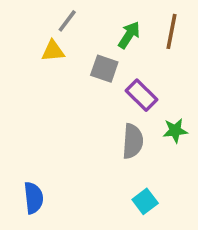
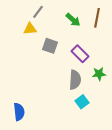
green arrow: (129, 35) -> (73, 20), turned 98
gray square: (104, 69) -> (50, 46), moved
cyan square: (145, 201) -> (82, 102), moved

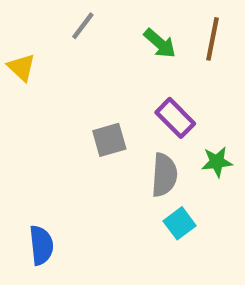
yellow triangle: (30, 29) -> (22, 67), moved, turned 48
gray square: (50, 46) -> (109, 140), moved, turned -35

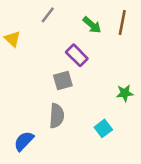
purple rectangle: (175, 118) -> (77, 55), moved
gray semicircle: (164, 175) -> (57, 116), moved
blue semicircle: (41, 245) -> (24, 141), turned -130

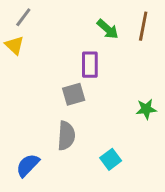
gray line: (48, 15) -> (23, 17), moved
purple rectangle: (77, 55) -> (90, 65), turned 45
cyan square: (103, 128) -> (111, 159), moved

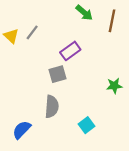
gray line: (23, 17) -> (32, 32), moved
green arrow: (108, 29) -> (84, 13), moved
purple rectangle: (90, 65) -> (70, 51), turned 54

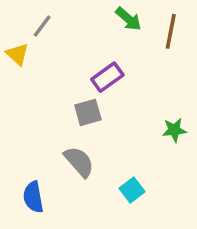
gray line: (32, 32) -> (42, 26), moved
gray semicircle: (52, 107) -> (79, 162), turned -45
blue semicircle: (22, 130) -> (33, 197), turned -54

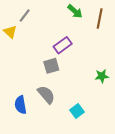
blue semicircle: (33, 197) -> (20, 105), moved

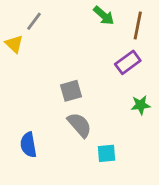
purple rectangle: (63, 45) -> (128, 62), moved
gray semicircle: (46, 95) -> (80, 125), moved
cyan square: (77, 111) -> (106, 153), turned 32

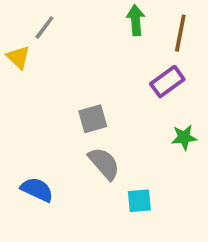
green arrow: (104, 16) -> (136, 20), turned -135
blue semicircle: (28, 145) -> (37, 190), turned 125

